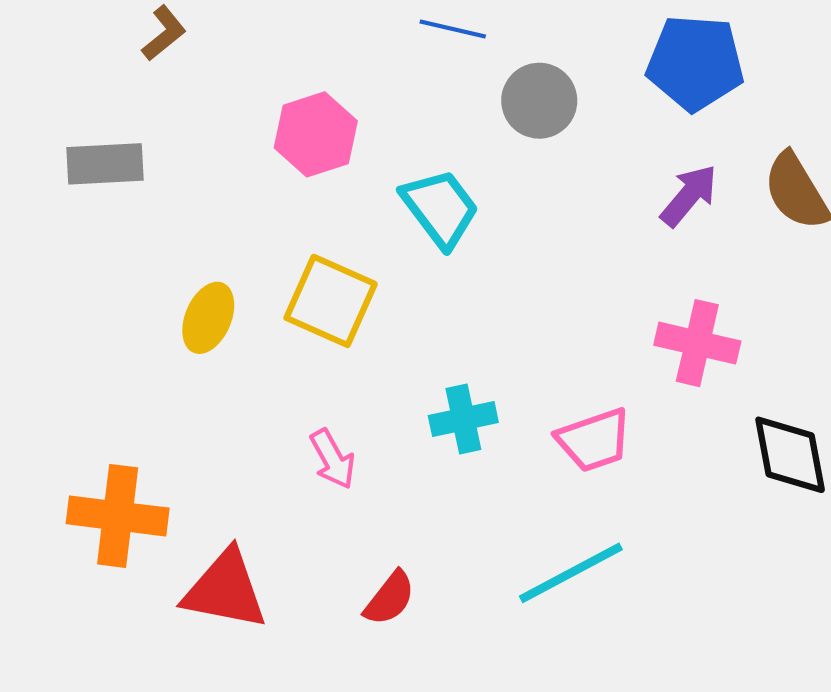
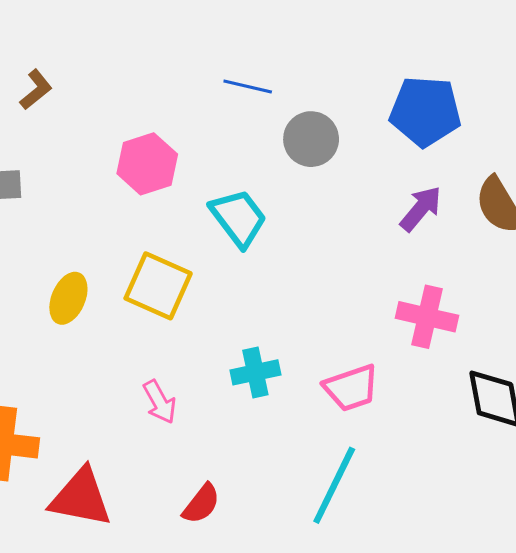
cyan line: (571, 573) -> (334, 485), turned -36

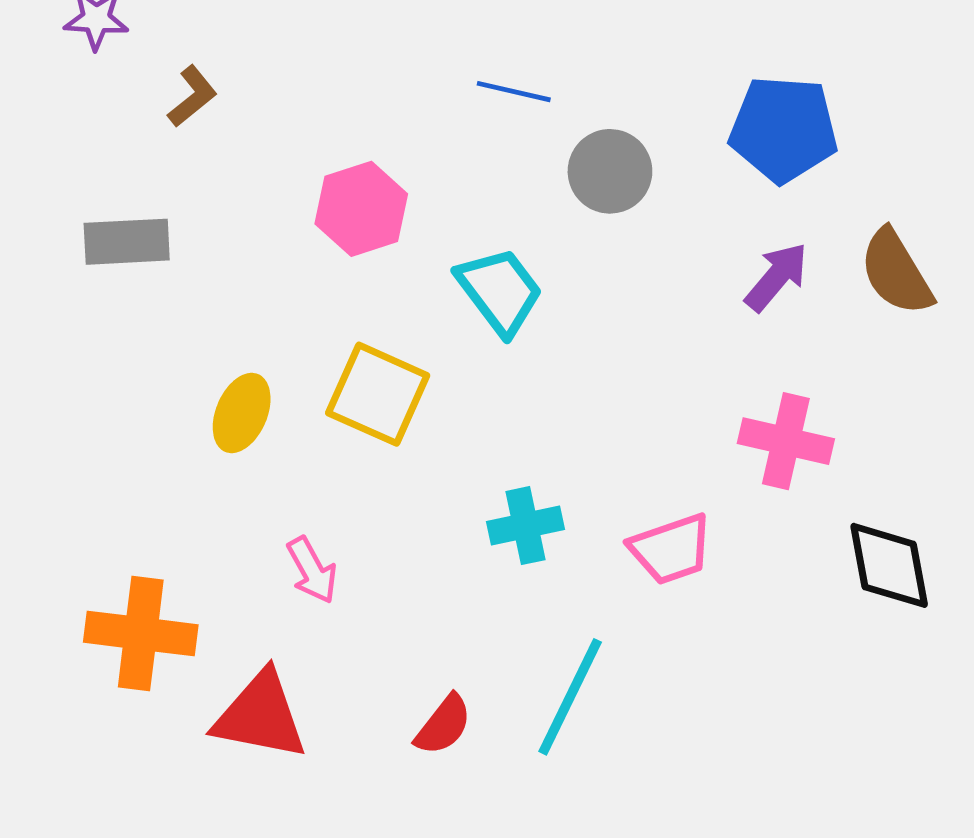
pink arrow: (160, 402) -> (312, 570), moved
cyan line: (334, 485) -> (570, 697), moved

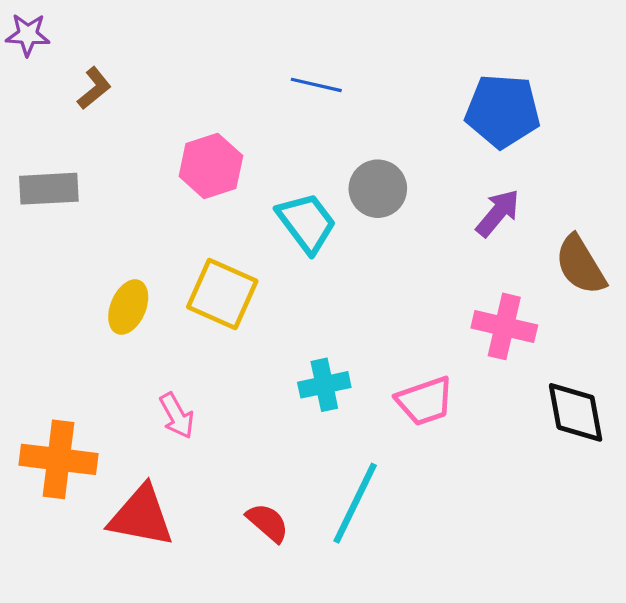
gray circle: (610, 171) -> (378, 189), moved
brown semicircle: (896, 272) -> (580, 265), moved
red semicircle: (443, 725) -> (268, 523), turned -87

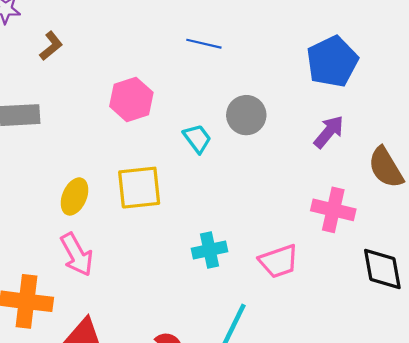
blue pentagon: (503, 111) -> (332, 62), turned -30
cyan trapezoid: (307, 223) -> (197, 138), size x0.7
yellow square: (222, 294) -> (139, 188), turned -30
pink arrow: (177, 416) -> (77, 255), moved, size x1.4

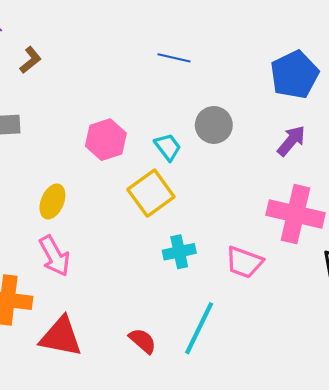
pink hexagon: (131, 99) -> (106, 140), moved
yellow square: (139, 188) -> (151, 193), moved, turned -30
pink cross: (333, 210) -> (296, 214), size x1.4
pink trapezoid: (279, 261) -> (244, 262), turned 39

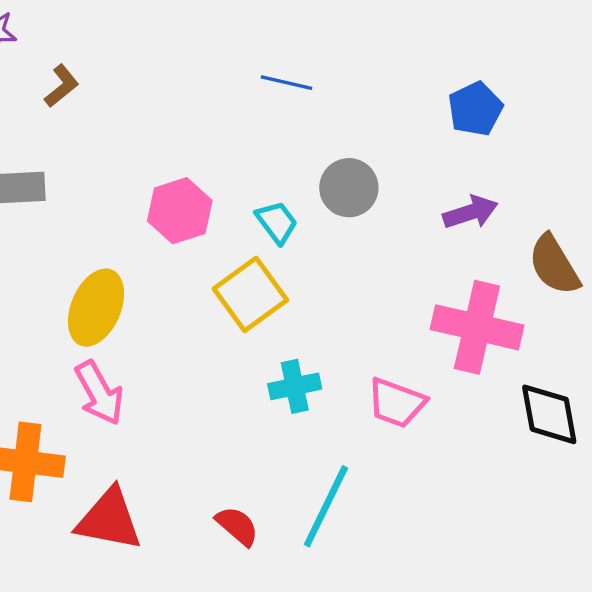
blue pentagon: (294, 75) -> (475, 109), size x0.7
purple arrow: (291, 141) -> (470, 212), turned 32
yellow ellipse: (52, 201) -> (96, 308), size x1.4

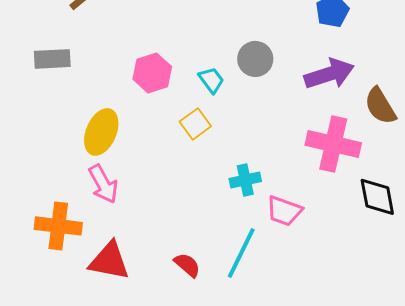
purple arrow: (470, 212) -> (329, 74), size x1.5
yellow square: (250, 294) -> (195, 124), size x0.7
cyan cross: (295, 386) -> (245, 180), moved
pink trapezoid: (397, 403) -> (284, 211), moved

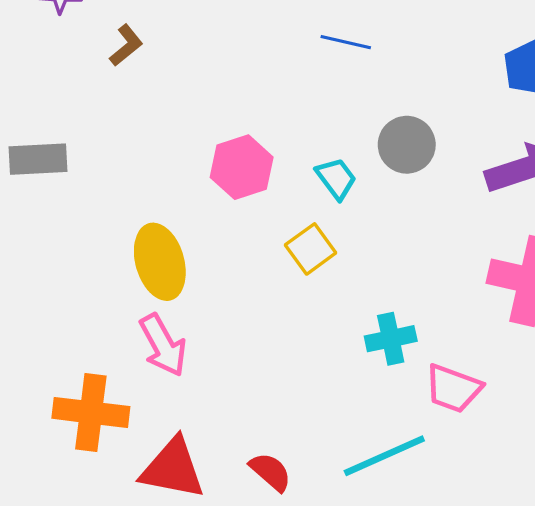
gray rectangle: (52, 59) -> (38, 159), moved
yellow ellipse: (101, 132) -> (160, 262), turned -39
cyan line: (241, 253) -> (384, 456), turned 40
red semicircle: (187, 265) -> (270, 472), moved

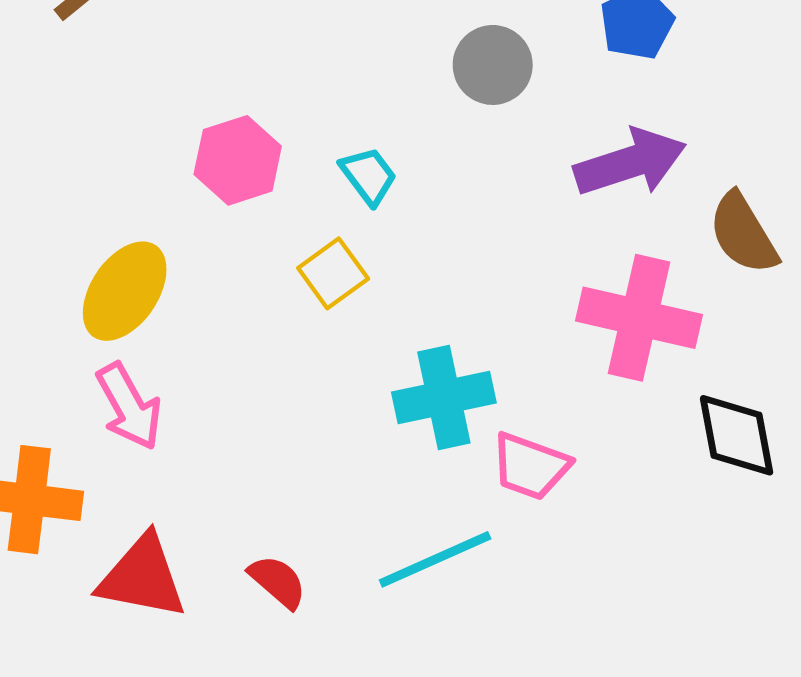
gray circle: (407, 145) -> (493, 65), moved
yellow ellipse: (160, 262) -> (125, 291), turned 50
cyan cross: (391, 339) -> (444, 398), size x1.4

